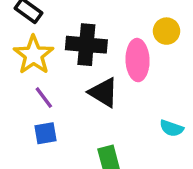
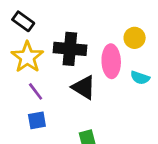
cyan semicircle: (172, 128) -> (140, 78), moved

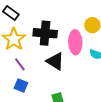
blue square: (37, 120) -> (21, 86), turned 32

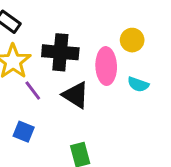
purple line: (20, 64) -> (33, 90), moved

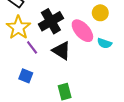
black cross: (60, 52) -> (51, 21), turned -35
pink ellipse: (106, 66) -> (82, 31), turned -40

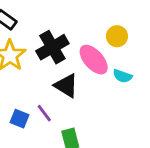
purple line: (32, 47) -> (44, 113), moved

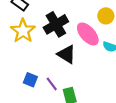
purple line: (44, 113) -> (52, 84), moved

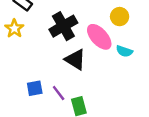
yellow star: (23, 31) -> (14, 28), moved, size x0.7
blue square: (30, 80) -> (35, 88), turned -32

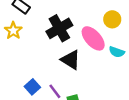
blue square: (35, 88) -> (32, 87), turned -32

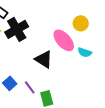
black cross: (59, 28) -> (17, 29), moved

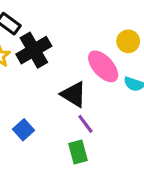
purple line: (30, 87) -> (85, 124), moved

